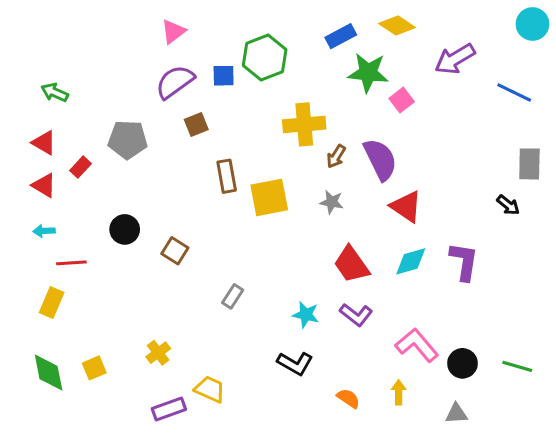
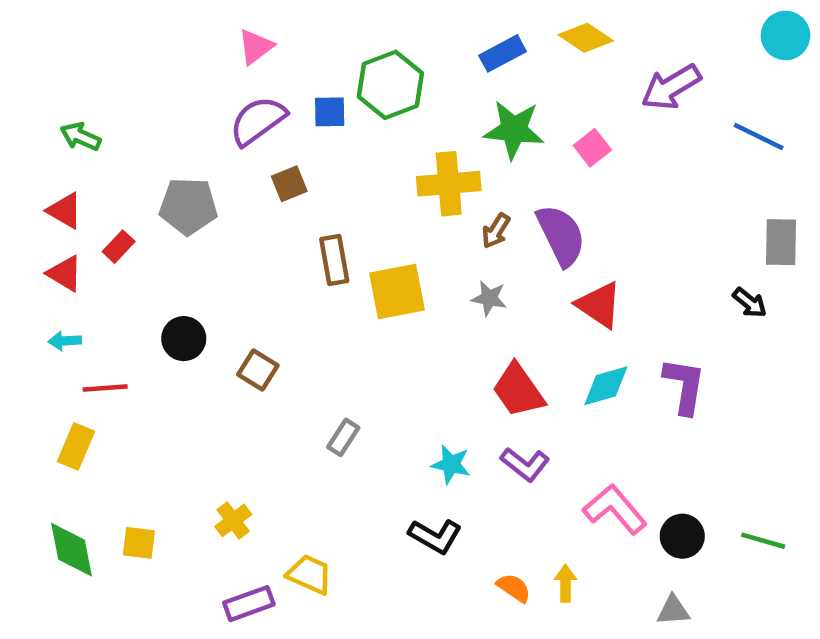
green star: (368, 73) -> (514, 130), moved
yellow square: (94, 368) -> (139, 543), turned 30
yellow arrow: (399, 392) -> (565, 583), moved

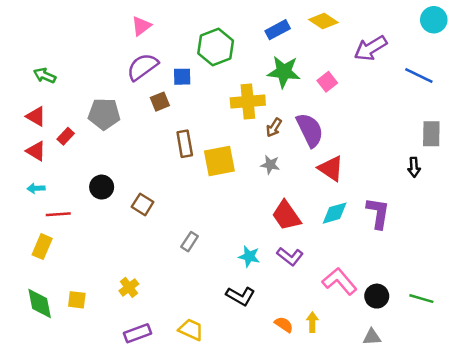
blue square: (330, 112) -> (182, 77), moved
black arrow: (750, 303) -> (414, 167), turned 48
yellow trapezoid: (310, 574) -> (191, 330), moved

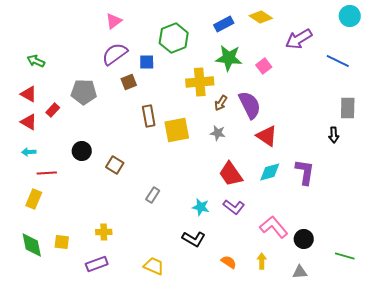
yellow cross: (129, 287) -> (104, 232), turned 35
green line: (421, 299) -> (345, 256), moved
yellow arrow: (312, 322) -> (262, 261), moved
purple rectangle: (138, 333) -> (97, 264), moved

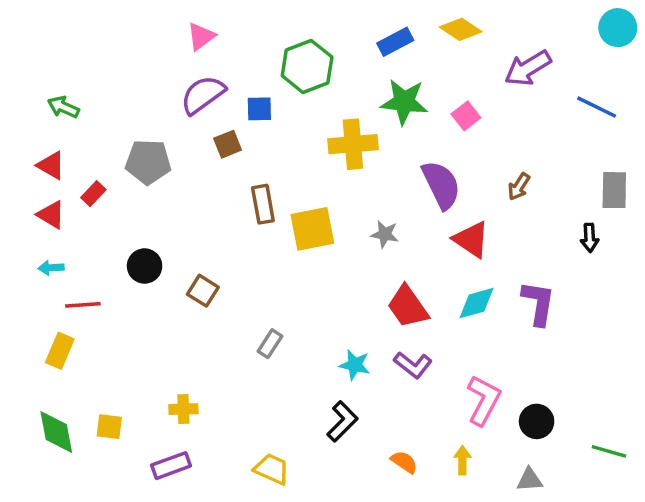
brown arrow: (221, 103) -> (519, 187), moved
pink L-shape: (274, 227) -> (484, 400), turned 68
black L-shape: (194, 239) -> (342, 421), turned -75

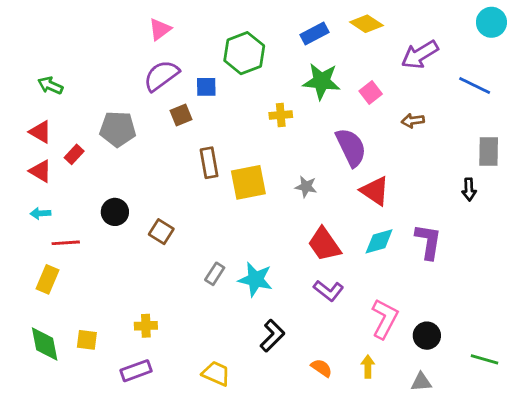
yellow cross: (353, 144) -> (281, 115), size x0.6
brown arrow: (519, 187) -> (413, 121), moved, turned 50
cyan star: (355, 365) -> (255, 279), moved, size x1.4

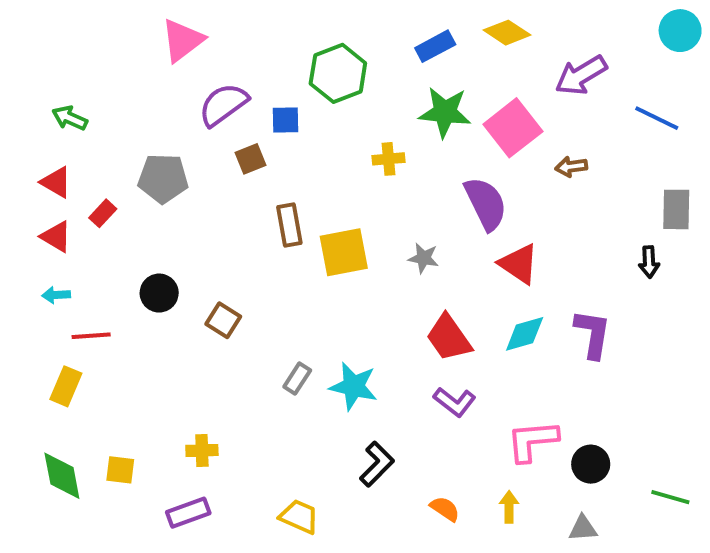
pink triangle: (160, 29) -> (182, 40), moved, size x1.4
pink square: (371, 93) -> (513, 128), size x1.8
pink L-shape: (385, 319) -> (532, 441), turned -123

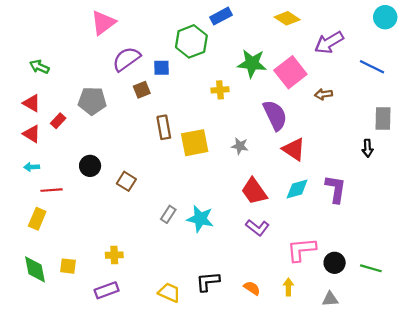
blue rectangle: (435, 46) -> (221, 16), moved
black L-shape: (377, 464) -> (208, 282), moved, turned -140
green line: (670, 497) -> (371, 268), moved

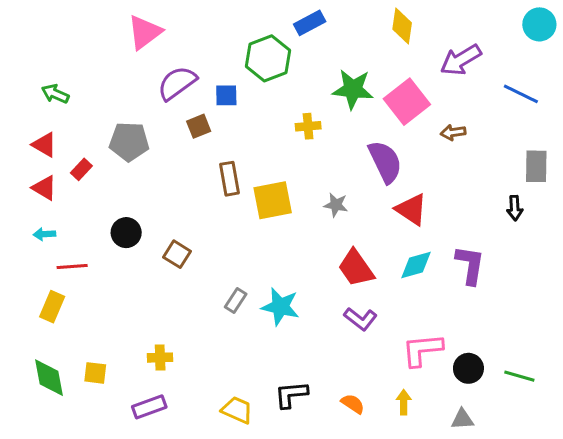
yellow diamond: (287, 18) -> (402, 26), turned 65

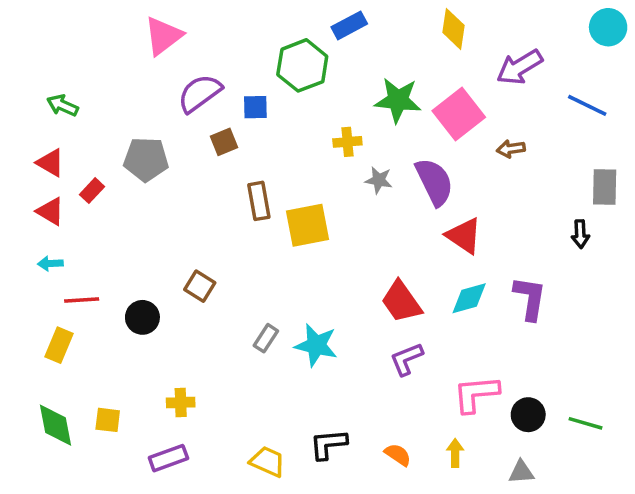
gray star: (336, 205) -> (379, 180), moved
black circle: (126, 233) -> (142, 317), moved
purple L-shape: (361, 319) -> (407, 359), turned 120

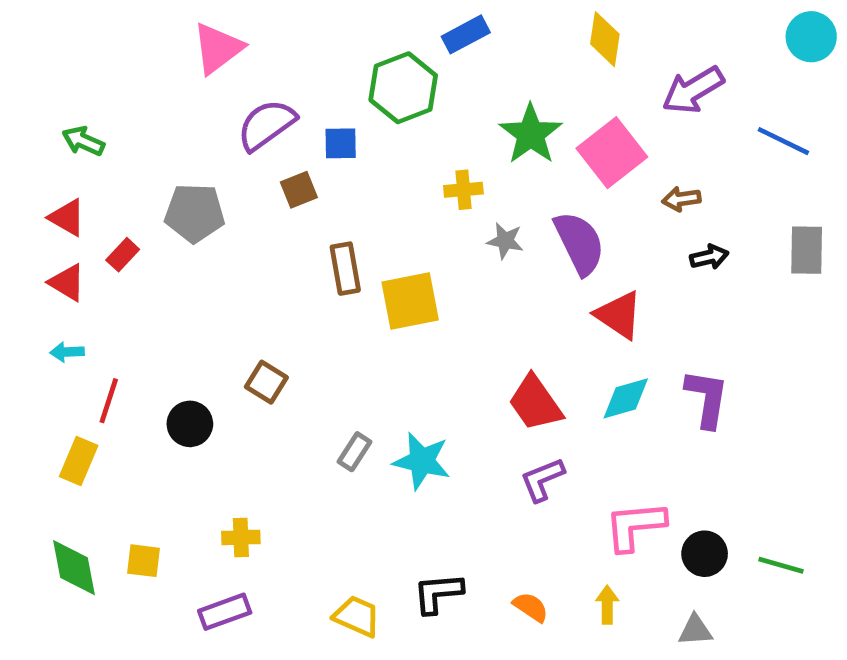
green star: (398, 100) -> (531, 134), turned 30
black arrow: (580, 234) -> (709, 257), moved, turned -100
red line: (82, 300) -> (109, 401), turned -68

